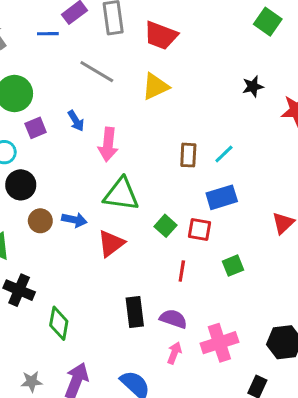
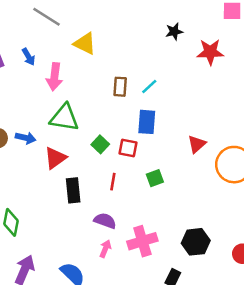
yellow triangle: (155, 86) -> (85, 44), moved, turned 50
blue rectangle: (222, 197) -> (147, 122), turned -70
black rectangle: (135, 312) -> (73, 190), moved

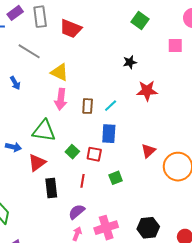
red star: (210, 52) -> (147, 91), moved
pink arrow: (54, 77) -> (61, 99), moved
purple semicircle: (105, 221) -> (77, 212), turned -60

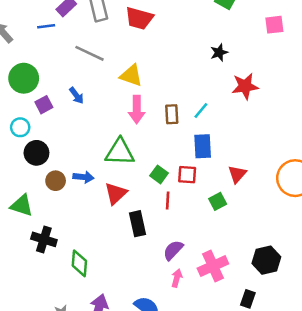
red triangle: (148, 151) -> (237, 174), moved
red line: (82, 181) -> (168, 201), moved

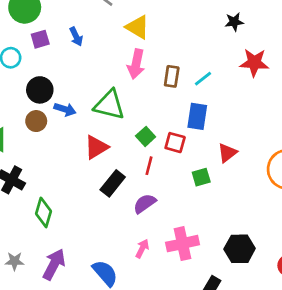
black circle: (36, 153) -> (40, 90), moved
blue arrow: (83, 177) -> (65, 109), moved
black rectangle: (138, 224) -> (113, 183), turned 40
purple semicircle: (173, 250) -> (145, 204), moved

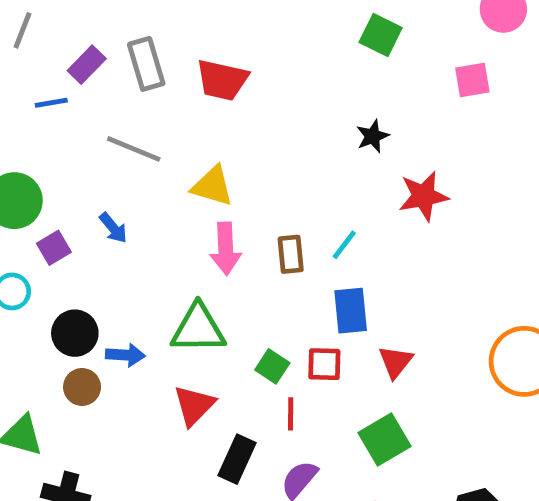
red triangle: (227, 153) -> (396, 362), moved
green square: (201, 177) -> (385, 440), moved, size x1.5

